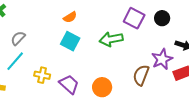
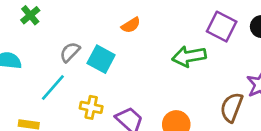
gray semicircle: (18, 38) -> (70, 52), moved
cyan square: (70, 41) -> (101, 59), moved

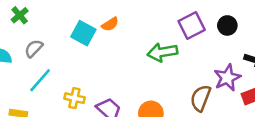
purple square: (222, 27) -> (192, 25), turned 36
gray semicircle: (70, 52) -> (34, 48), moved
cyan square: (101, 59) -> (83, 33), moved

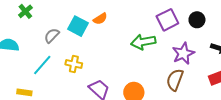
gray semicircle: (34, 48) -> (52, 36), moved
purple star: (227, 78) -> (183, 53), moved
yellow cross: (74, 98) -> (74, 64), moved

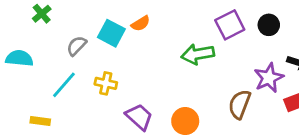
purple star: (183, 53) -> (269, 78), moved

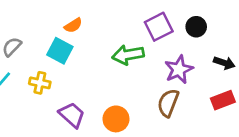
cyan square: (111, 33) -> (60, 51), moved
purple star: (269, 78) -> (179, 69), moved

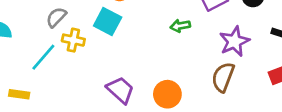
green arrow: (128, 55) -> (180, 26), size x0.6
yellow cross: (40, 83) -> (73, 40), moved

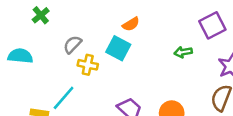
cyan line: (43, 57) -> (64, 98), moved

